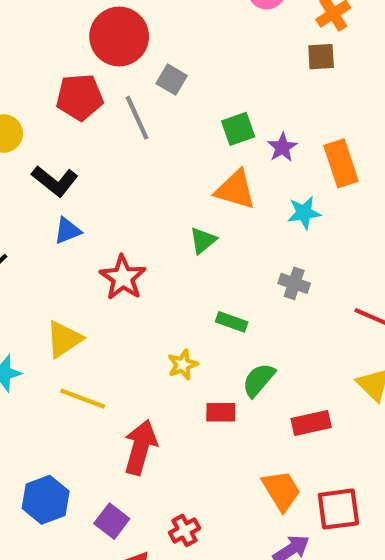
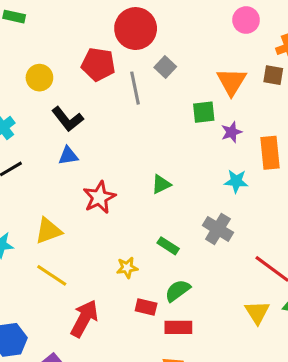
orange triangle: (235, 190) -> (232, 82), moved, turned 32
gray cross: (294, 283) -> (218, 229), size x1.4
red rectangle: (311, 423) -> (178, 327), moved

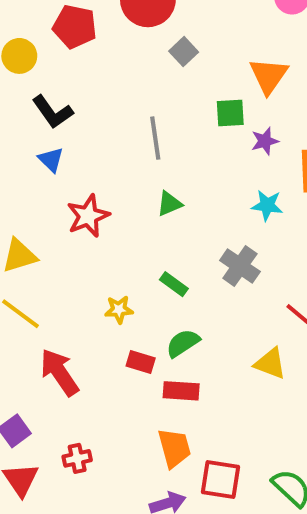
red pentagon: (98, 64) -> (75, 27), moved
gray line: (135, 88) -> (155, 138), moved
blue triangle: (68, 156) -> (51, 160), turned 50
yellow triangle: (257, 312) -> (270, 364), moved, turned -40
red arrow: (84, 319) -> (59, 372), turned -66

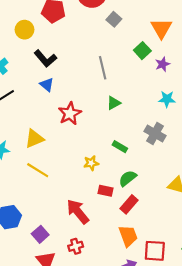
green square: (230, 113) -> (142, 51), turned -35
red arrow: (59, 372) -> (78, 212), moved
red rectangle: (181, 391) -> (129, 204), turned -48

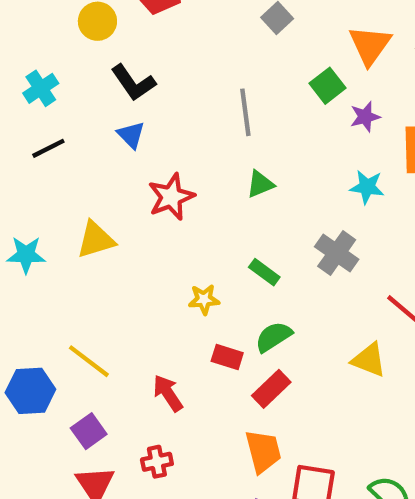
yellow line: (38, 170) -> (89, 361), moved
red arrow: (78, 212) -> (168, 393), size x0.7

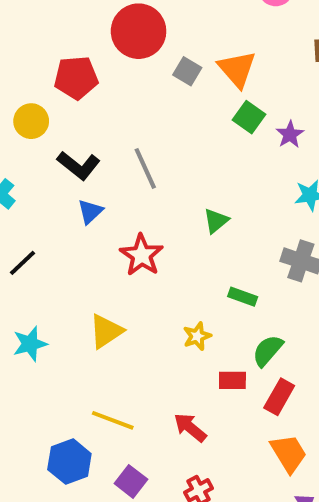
orange triangle: (370, 45) -> (237, 69), moved
gray line: (245, 112) -> (145, 168), moved
blue triangle: (131, 135) -> (90, 212), turned 48
black line: (48, 148) -> (23, 263), moved
yellow triangle: (96, 240) -> (106, 331), moved

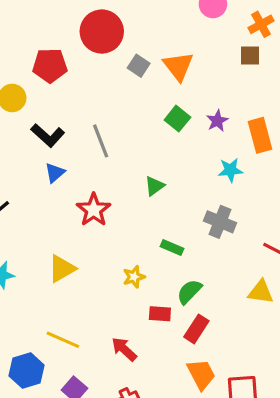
green square: (249, 117) -> (177, 119), moved

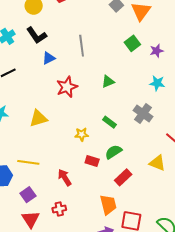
black L-shape: (48, 135) -> (37, 35), moved
red rectangle: (196, 329) -> (123, 177), moved
yellow line: (63, 340) -> (28, 162), turned -30

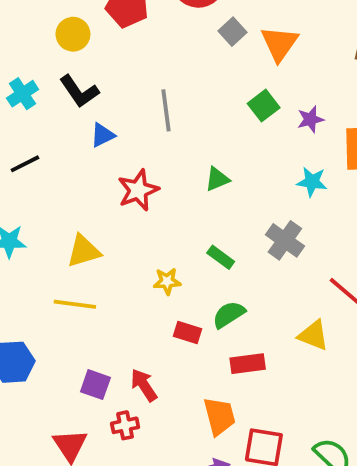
yellow line: (28, 162) -> (75, 304), moved
red arrow: (65, 177) -> (144, 385), moved
red rectangle: (123, 177) -> (248, 364), turned 36
purple square: (28, 195) -> (95, 385), moved, turned -35

